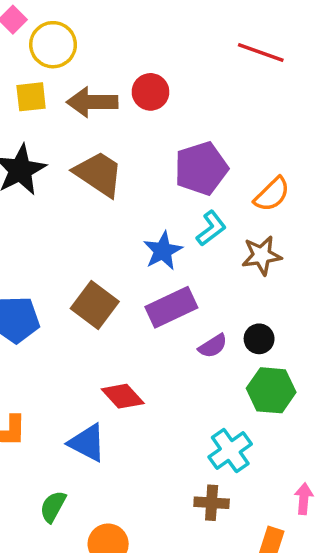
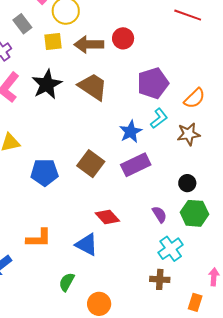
purple semicircle: (213, 346) -> (159, 214), moved, turned -90

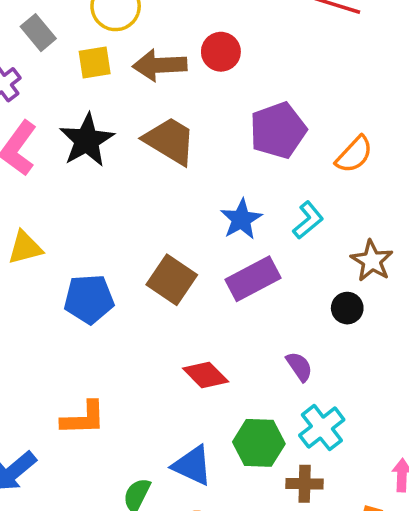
cyan L-shape: (159, 118) -> (308, 220), moved
brown star: (189, 134) -> (372, 261), moved, turned -30
green hexagon: (194, 213) -> (259, 443), moved
blue triangle: (87, 245) -> (192, 465), moved

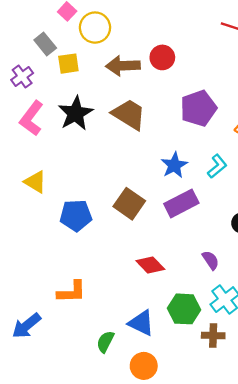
yellow square: (95, 62) -> (68, 64), moved
yellow triangle: (25, 248) -> (35, 182), turned 45

